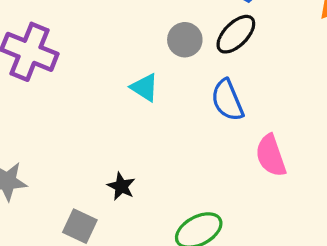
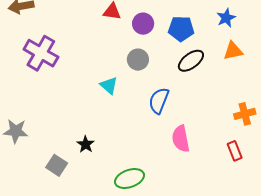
black ellipse: (236, 34) -> (191, 61), moved
blue semicircle: (227, 100) -> (159, 101), turned 36

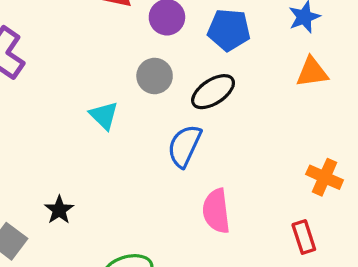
black ellipse: (191, 61) -> (213, 92), moved
orange cross: (245, 114) -> (325, 177), turned 35

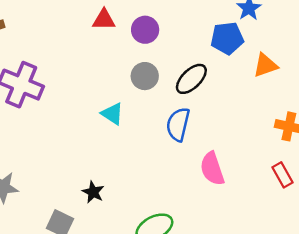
blue pentagon: (229, 30) -> (227, 38), moved
orange triangle: (312, 72) -> (265, 65), moved

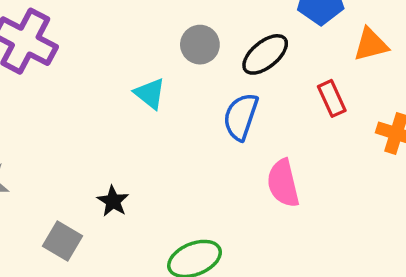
red rectangle: (282, 175) -> (332, 98), moved

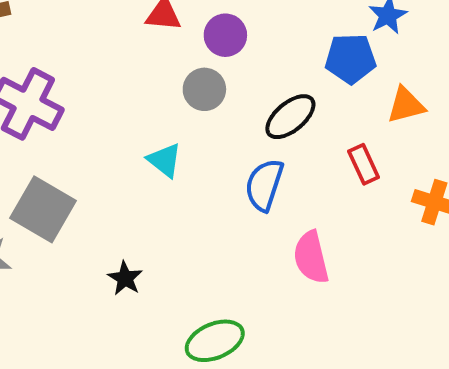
gray circle: (200, 45) -> (204, 89), moved
gray square: (62, 241) -> (43, 209), moved, size x1.5

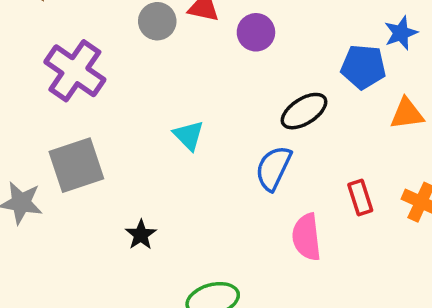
gray circle: (204, 89) -> (157, 21), moved
red rectangle: (364, 164) -> (360, 197), moved
gray square: (43, 209) -> (76, 165), turned 34

